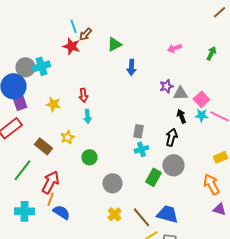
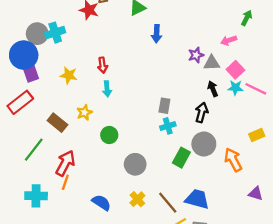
pink arrow: (174, 48) -> (229, 40), moved
orange arrow: (211, 184) -> (233, 160), moved
blue semicircle: (61, 212) -> (101, 203), moved

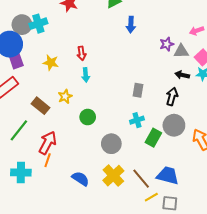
black arrow: (213, 89) -> (182, 75), turned -56
cyan cross: (168, 126) -> (137, 120), moved
yellow cross: (137, 199) -> (113, 176), size x1.5

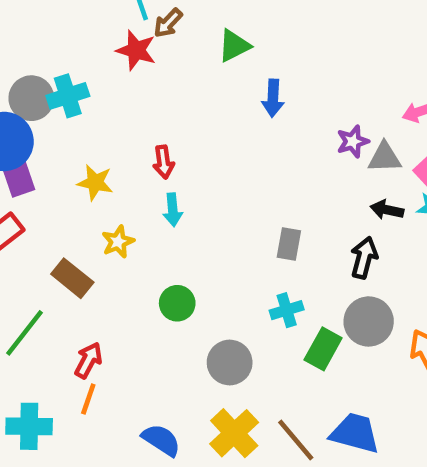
yellow star: (65, 96) -> (118, 242), moved
red arrow: (48, 143) -> (88, 360), size x0.7

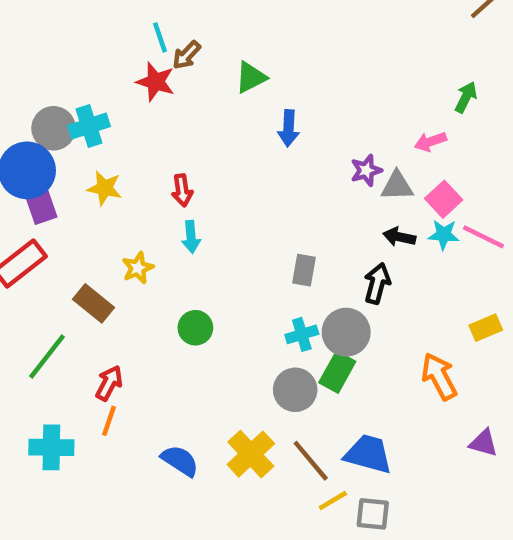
yellow star: (95, 182) -> (105, 188), moved
gray circle: (369, 321) -> (346, 332), moved
gray circle: (230, 363) -> (295, 390), moved

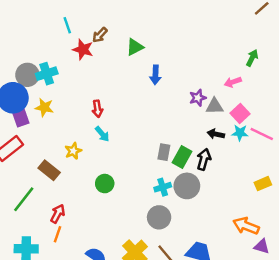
cyan line: (160, 37) -> (67, 25), moved
yellow star: (105, 188) -> (44, 107), moved
cyan arrow: (191, 237) -> (102, 134), turned -35
green rectangle: (337, 372) -> (182, 157), moved
orange arrow: (439, 376) -> (246, 226), moved, turned -40

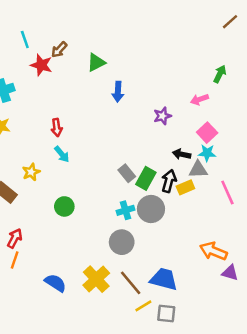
gray triangle: (215, 106) -> (198, 169), moved
pink line: (262, 134) -> (227, 192), moved, turned 40
gray rectangle: (164, 152) -> (127, 173), turned -49
yellow rectangle: (263, 184) -> (185, 187), moved

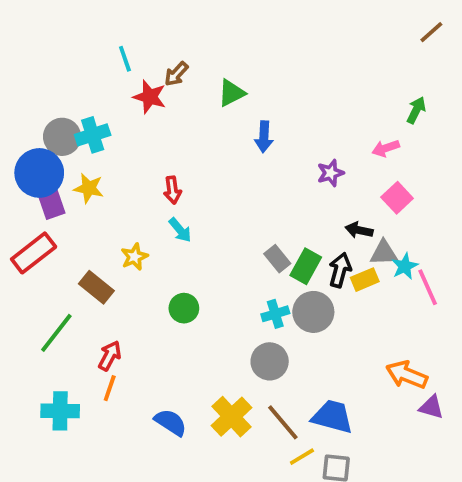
cyan star: (207, 153) -> (405, 266), moved, turned -30

